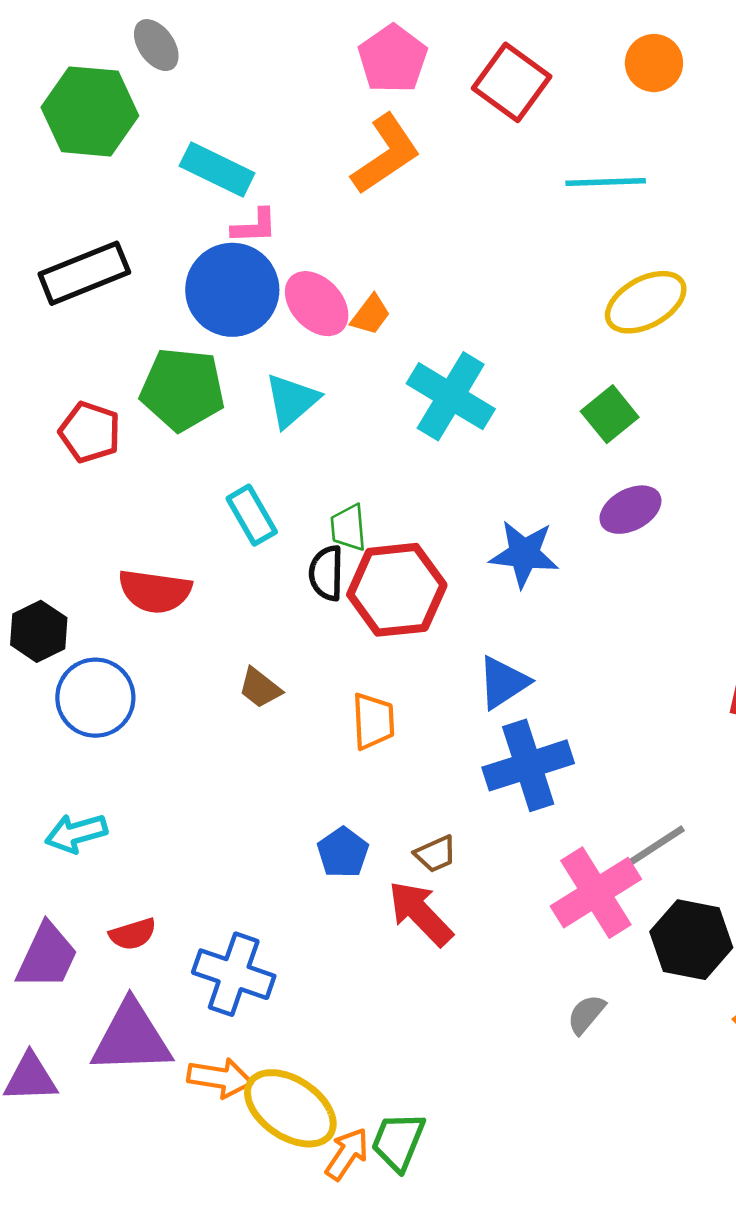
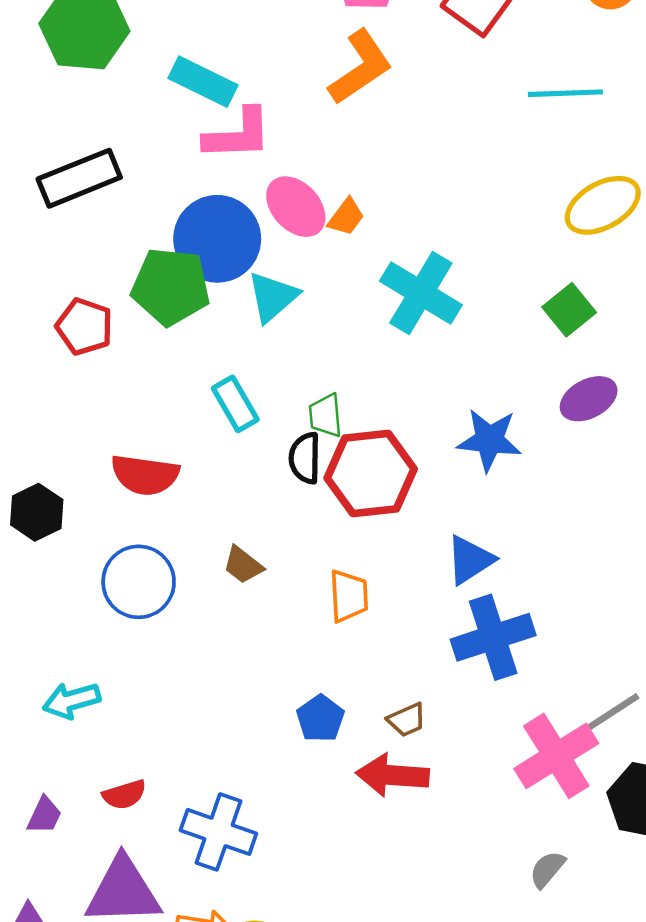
pink L-shape: (254, 226) -> (238, 134), size x1.6
blue circle: (232, 290) -> (217, 239), moved
blue circle: (95, 698) -> (139, 582), moved
red arrow: (420, 913) -> (393, 775), turned -42
purple trapezoid: (47, 956) -> (44, 815), size x0.6

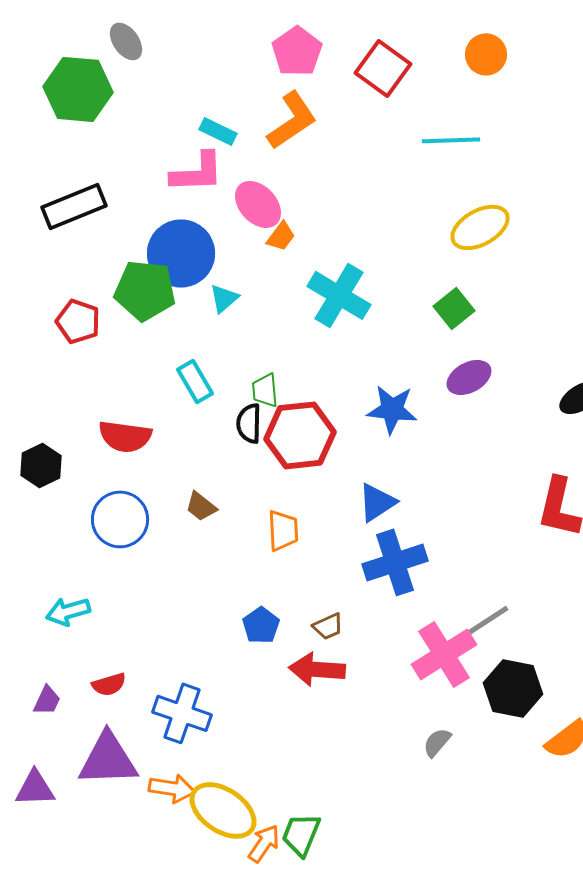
cyan rectangle: (203, 82) -> (218, 131), moved, size x0.7
pink ellipse: (296, 207) -> (258, 204), moved
cyan triangle: (273, 297) -> (224, 298), size x0.7

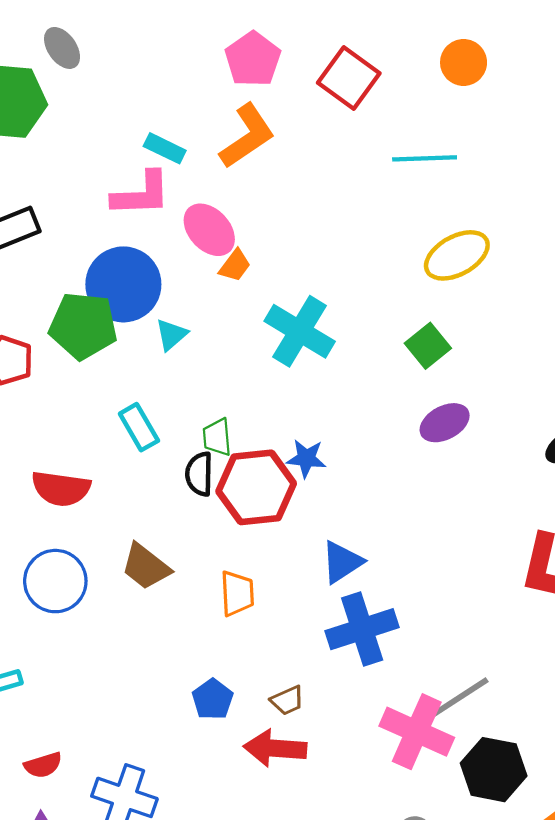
blue star: (392, 409) -> (306, 458), moved, size x0.7
brown trapezoid: (201, 506) -> (146, 567), size x1.4
pink cross: (444, 654) -> (417, 732), turned -34

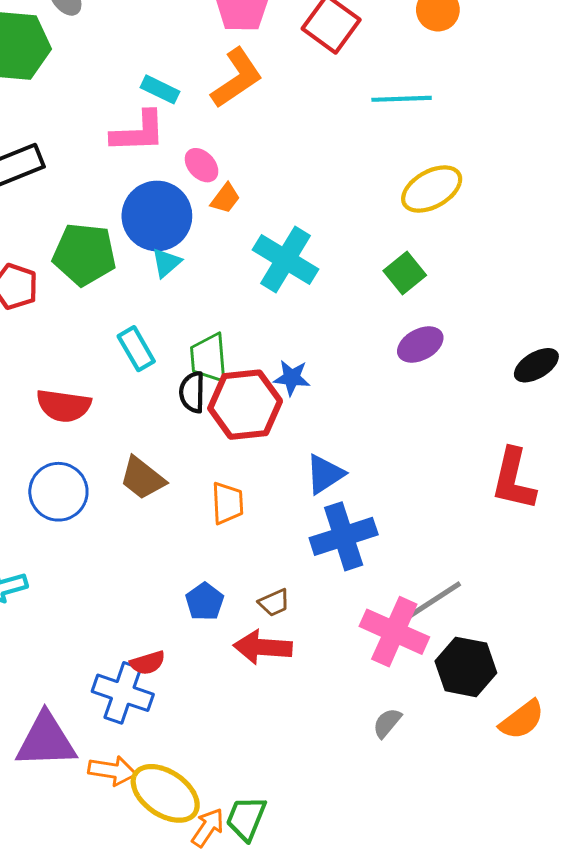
pink ellipse: (209, 230) -> (202, 165), size x0.7
blue circle: (123, 284) -> (157, 216), moved
green trapezoid: (217, 437) -> (209, 358), size x1.4
red semicircle: (43, 765) -> (148, 663), moved

